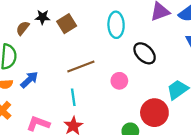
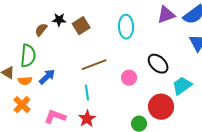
black ellipse: (145, 53) -> (158, 64), moved

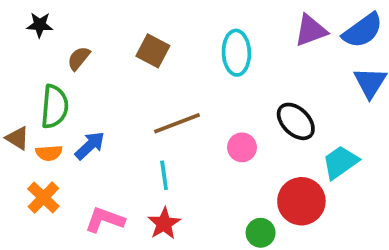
black star: (59, 20) -> (40, 25), moved
brown square: (81, 26) -> (153, 51), turned -30

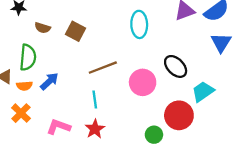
brown square: (153, 51) -> (76, 31), moved
brown semicircle: (79, 58) -> (43, 28), turned -112
pink circle: (242, 147) -> (143, 82), size x1.5

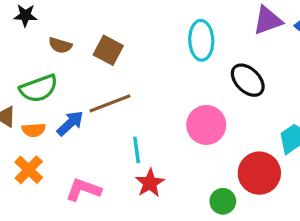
green semicircle: (28, 57) -> (39, 88), turned 65
black ellipse: (176, 66) -> (248, 80), moved
brown line: (103, 68) -> (110, 103), moved
red star: (95, 129) -> (150, 183), moved

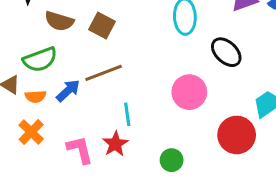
brown semicircle: (60, 45) -> (59, 21), size x1.4
red star: (150, 183) -> (115, 144), moved
pink L-shape: (83, 190) -> (80, 150), turned 56
green circle: (223, 201) -> (172, 160), moved

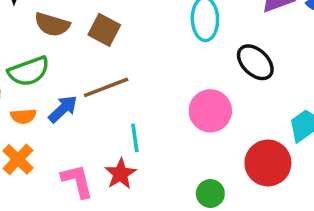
green circle: (172, 160) -> (210, 194), moved

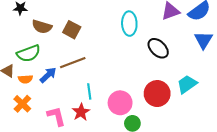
pink circle: (210, 111) -> (120, 103), moved
red circle: (268, 163) -> (157, 94), moved

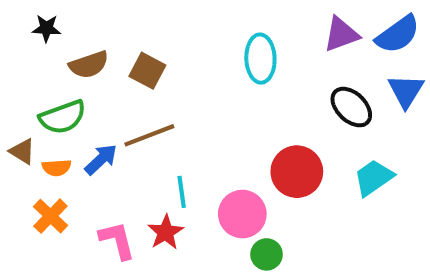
brown semicircle: (42, 27) -> (89, 65), turned -36
black ellipse: (158, 48) -> (351, 107), moved
red circle: (157, 94) -> (297, 172), moved

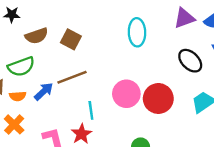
pink circle: (242, 214) -> (126, 94), moved

